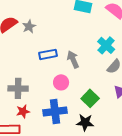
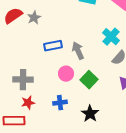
green square: (90, 98) -> (89, 80), moved
blue cross: (55, 111) -> (60, 103), size x0.6
black star: (85, 122) -> (90, 114), turned 30

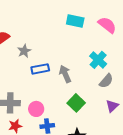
gray star: (34, 18) -> (24, 51), moved
pink circle: (66, 74) -> (36, 109), moved

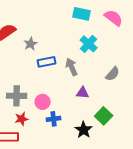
cyan cross: (98, 60) -> (89, 44), moved
green square: (76, 103) -> (104, 116), moved
purple triangle: (112, 106) -> (83, 93), moved, turned 48

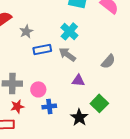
cyan cross: (89, 44) -> (69, 31), moved
gray arrow: (72, 67) -> (67, 54), turned -30

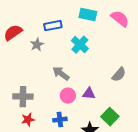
blue rectangle: (42, 49) -> (53, 26), moved
gray arrow: (67, 54) -> (61, 74), moved
pink circle: (38, 89) -> (68, 96), moved

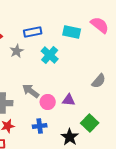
cyan rectangle: (88, 15) -> (72, 32), moved
cyan cross: (80, 45) -> (50, 55), moved
gray arrow: (61, 74) -> (31, 91), moved

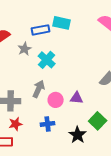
cyan rectangle: (72, 32) -> (62, 23), moved
cyan cross: (50, 55) -> (47, 60), moved
gray arrow: (31, 91) -> (39, 89), turned 78

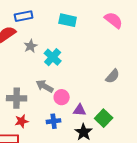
blue rectangle: (41, 30) -> (24, 16), moved
gray arrow: (39, 89) -> (45, 86), turned -84
purple triangle: (77, 98) -> (80, 110), moved

